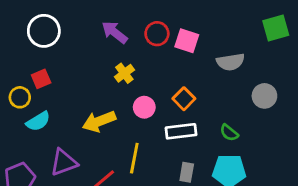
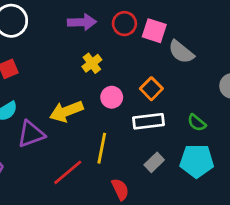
purple arrow: (115, 32) -> (82, 22), turned 140
gray semicircle: (231, 62) -> (181, 52), moved, turned 48
purple triangle: (64, 162) -> (31, 134), moved
gray rectangle: (187, 172) -> (154, 162), turned 36

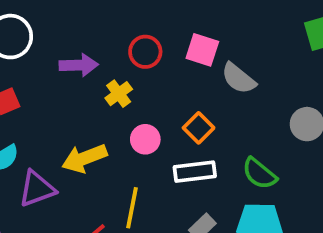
purple arrow: (82, 22) -> (79, 65), moved
red circle: (124, 24) -> (145, 52), moved
green semicircle: (197, 123) -> (259, 174), size x1.4

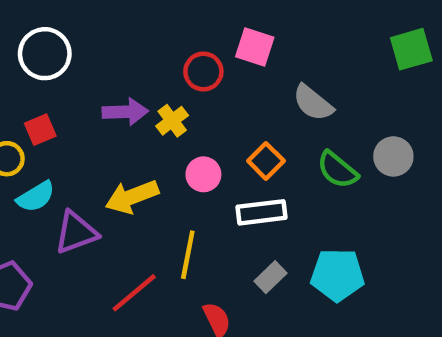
pink square: (202, 50) -> (255, 47), moved
purple arrow: (79, 65) -> (125, 112), moved
green semicircle: (259, 174) -> (338, 170), moved

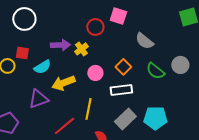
red square: (40, 130) -> (22, 53), turned 32
cyan semicircle: (36, 197) -> (42, 67), moved
gray rectangle: (270, 277) -> (125, 119), size x1.5

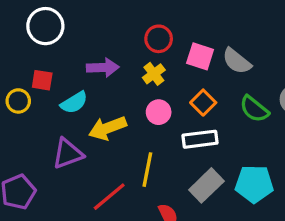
pink square: (118, 16) -> (200, 56), moved
yellow cross: (81, 49) -> (154, 74), moved

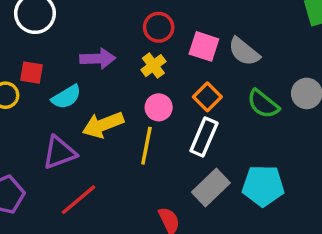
white rectangle: (200, 139) -> (204, 137), turned -60
yellow line: (147, 170) -> (146, 146), moved
red line: (109, 197) -> (79, 200), moved

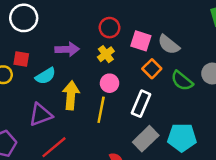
orange square: (207, 97) -> (152, 69), moved
yellow arrow: (103, 125) -> (71, 95), turned 116

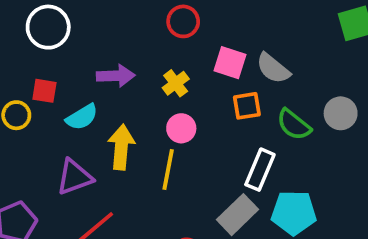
red circle: (109, 28) -> (183, 21), moved
orange square: (152, 69) -> (247, 106), turned 36
white rectangle: (141, 104) -> (260, 170), moved

